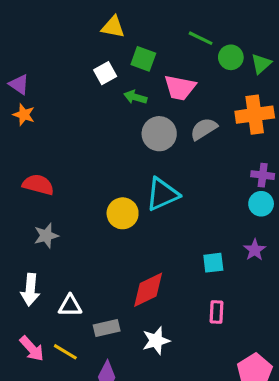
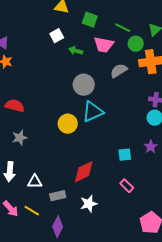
green line: (201, 38) -> (123, 28), moved
green circle: (231, 57) -> (136, 44), moved
green square: (143, 59) -> (90, 20), moved
gray circle: (159, 134) -> (84, 85), moved
pink rectangle: (217, 312) -> (127, 186), turned -48

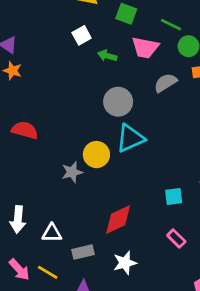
gray star: (20, 138) -> (72, 172), moved

